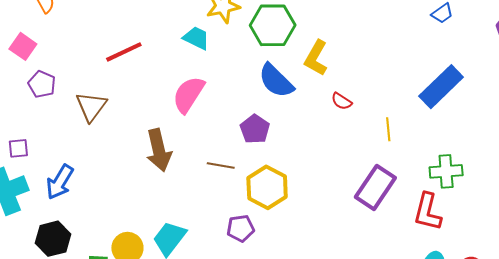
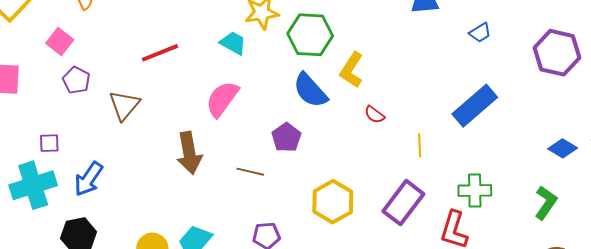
yellow hexagon: (267, 187) -> (333, 202), moved

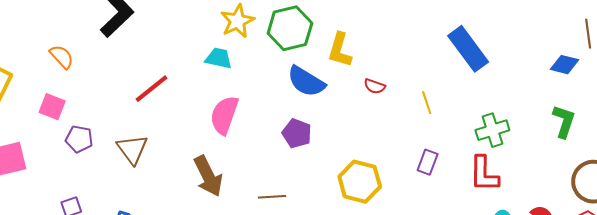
blue rectangle: (475, 106) -> (468, 49), turned -69
brown line: (250, 172) -> (272, 197), moved
purple rectangle: (403, 203) -> (428, 162), size x0.6

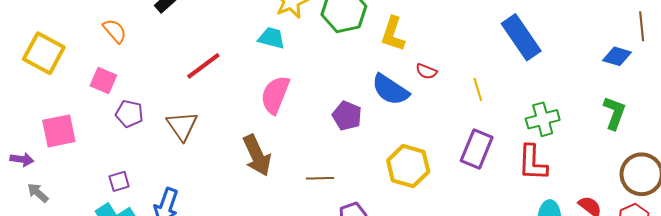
blue semicircle: (306, 81) -> (390, 90), moved
purple rectangle: (428, 162) -> (477, 149), size x1.5

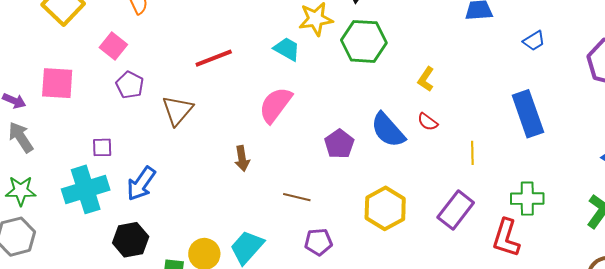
yellow L-shape: (393, 34) -> (426, 79), moved, size x0.7
brown arrow: (257, 155) -> (242, 159), size x0.6
gray arrow: (38, 193) -> (21, 137), size x1.4

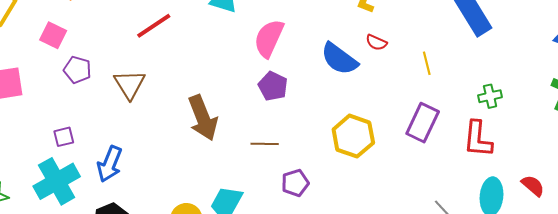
pink semicircle: (275, 105) -> (269, 38), moved
purple pentagon: (339, 144) -> (273, 86), moved
brown arrow: (242, 159) -> (203, 118), size x1.8
green cross: (527, 199) -> (490, 96), size x0.7

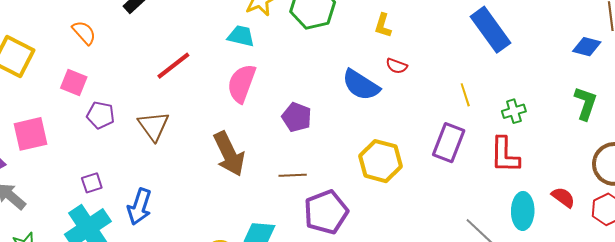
pink semicircle: (269, 38) -> (242, 83), moved
yellow line: (427, 63) -> (465, 95), moved
purple pentagon: (295, 183) -> (326, 212), size x1.6

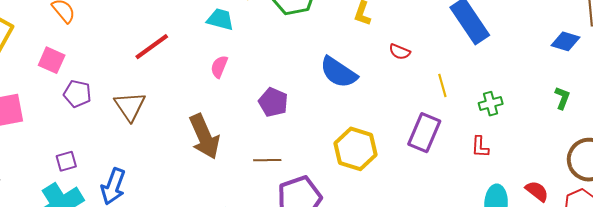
red semicircle: (397, 66) -> (400, 52), moved
pink semicircle: (242, 83) -> (219, 67), size x0.6
green L-shape: (586, 103) -> (562, 98), size x0.7
red L-shape: (505, 155) -> (480, 147), size x0.6

